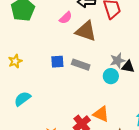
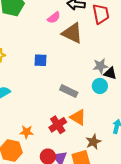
gray rectangle: (81, 65) -> (69, 91), moved
cyan circle: (111, 76) -> (100, 86), moved

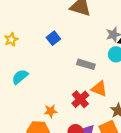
blue square: (41, 60) -> (53, 38), turned -32

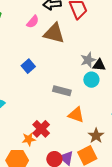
red cross: (80, 99) -> (41, 129), moved

